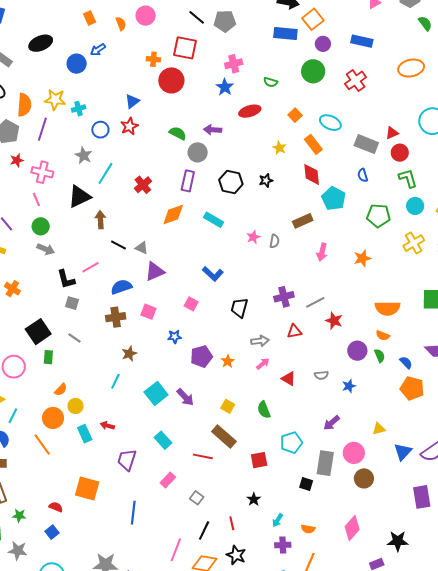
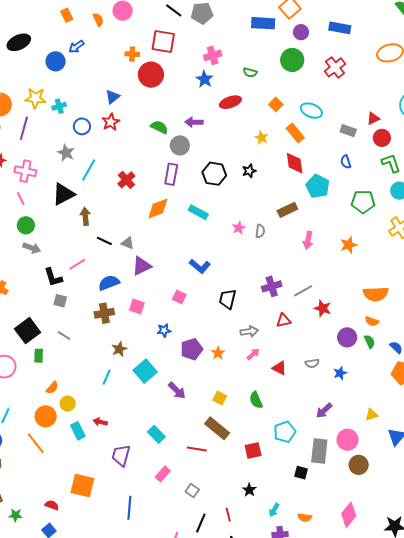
gray rectangle: (366, 144) -> (348, 131), size x0.7
cyan square: (156, 393) -> (145, 371), moved

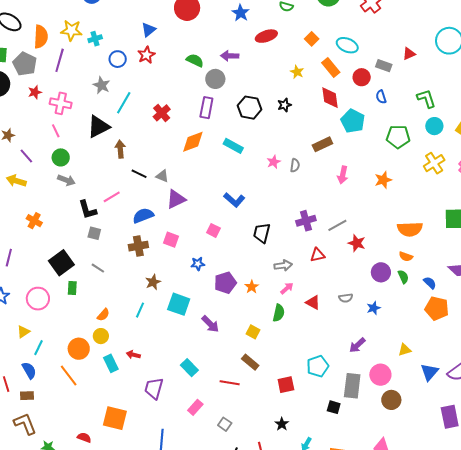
red circle: (382, 138) -> (362, 77), moved
cyan square: (145, 371) -> (179, 304), turned -30
orange semicircle: (52, 388) -> (103, 315), moved
green semicircle: (256, 400) -> (279, 313), moved, turned -144
brown rectangle: (217, 428) -> (250, 362), size x0.7

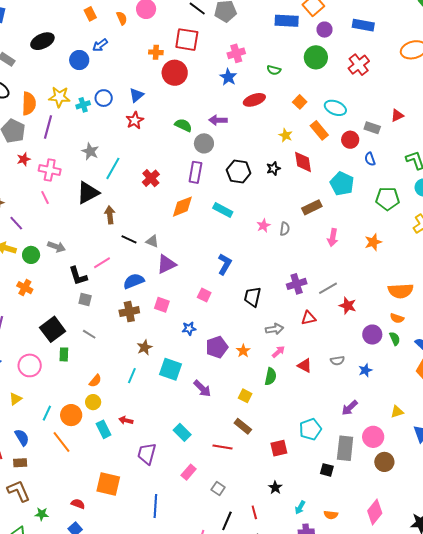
blue circle: (118, 59) -> (104, 98), moved
red diamond: (330, 98) -> (303, 162), moved
green circle: (61, 157) -> (31, 255), moved
blue L-shape: (234, 200) -> (225, 264), turned -100
cyan line: (39, 348) -> (47, 413), moved

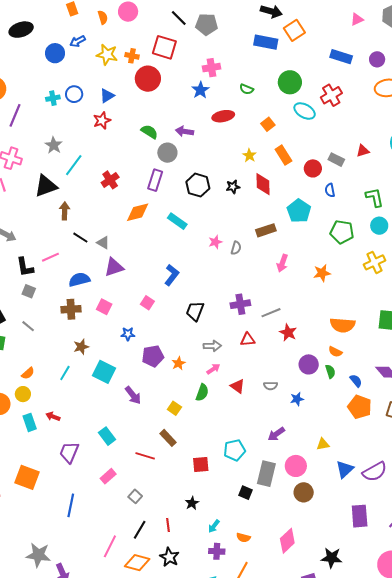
purple circle: (325, 30) -> (377, 59), moved
yellow star: (59, 97) -> (107, 55), moved
cyan ellipse: (335, 108) -> (305, 111), moved

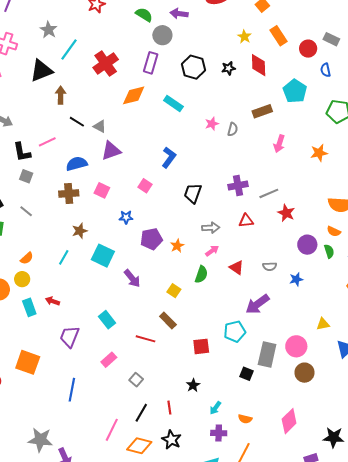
red cross: (110, 180) -> (106, 64), size x1.4
purple arrow: (276, 434) -> (258, 304), moved, size x1.4

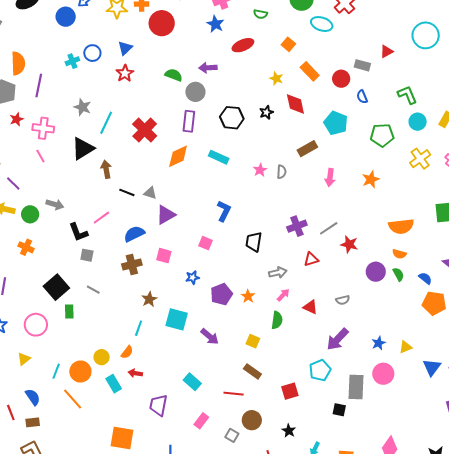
orange semicircle: (27, 258) -> (127, 352), moved
blue star: (296, 279) -> (379, 343), moved
brown circle: (304, 373) -> (252, 420), moved

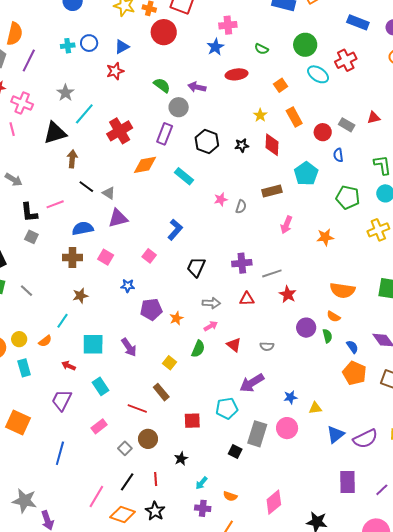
gray line: (93, 290) -> (27, 291), moved
cyan square: (177, 319) -> (93, 344), moved, turned -30
red arrow: (135, 373) -> (69, 366), moved

